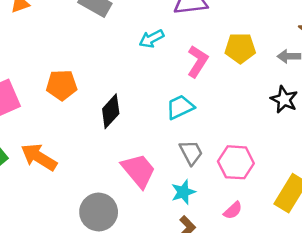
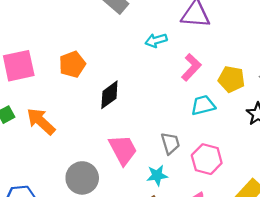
yellow pentagon: (240, 48) -> (231, 79), moved
orange pentagon: (62, 85) -> (72, 64), turned -30
cyan trapezoid: (180, 107) -> (203, 105), moved

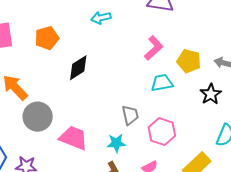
cyan arrow: (156, 40) -> (101, 18), moved
pink trapezoid: (123, 150) -> (74, 138), moved, turned -44
gray circle: (82, 178) -> (38, 117), moved

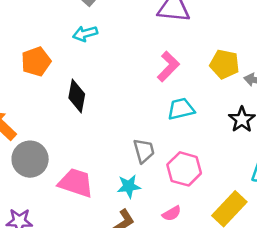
cyan arrow: (101, 18) -> (85, 34), moved
yellow pentagon: (189, 61) -> (224, 64), moved
black diamond: (78, 68) -> (77, 96), turned -44

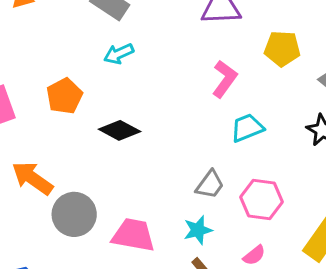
yellow pentagon: (224, 64) -> (282, 49), moved
black diamond: (77, 96) -> (120, 130), turned -64
gray trapezoid: (144, 151) -> (210, 185), turned 60

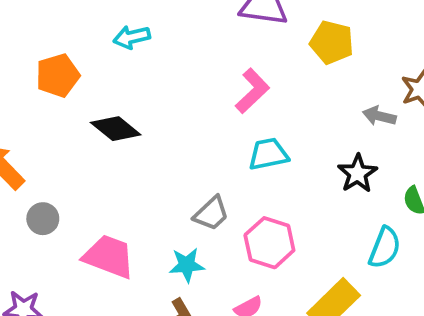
yellow pentagon: (282, 49) -> (332, 42), moved
gray circle: (74, 214) -> (43, 219), size x0.6

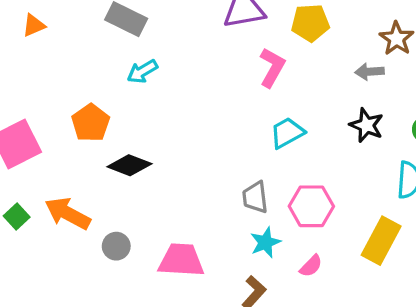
pink L-shape: (252, 91) -> (272, 67), moved
black diamond: (116, 129) -> (129, 165), moved
gray trapezoid: (211, 213) -> (255, 197), turned 144
cyan star: (187, 265) -> (265, 242), moved

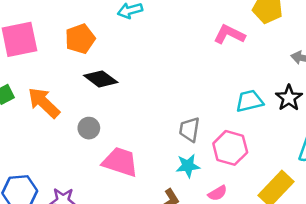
pink L-shape: (272, 67) -> (229, 34), turned -108
cyan trapezoid: (287, 133) -> (249, 101), moved
gray circle: (116, 246) -> (89, 128), moved

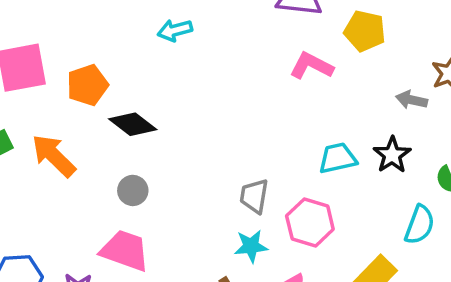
orange pentagon: (80, 39) -> (87, 85), moved
gray circle: (89, 128) -> (133, 190), moved
pink trapezoid: (120, 162) -> (125, 250), moved

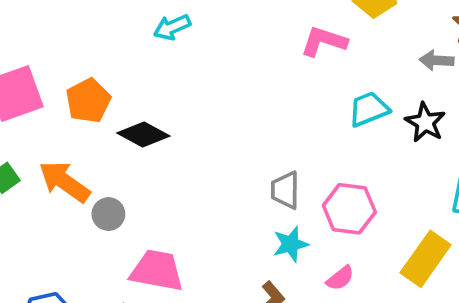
cyan trapezoid: (338, 158) -> (369, 109), moved
gray circle: (133, 190) -> (108, 214), moved

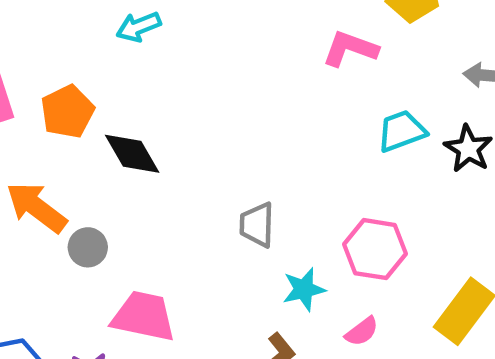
cyan arrow: (172, 27) -> (139, 27), moved
black diamond: (143, 135) -> (132, 154), turned 30
gray trapezoid: (285, 190) -> (257, 225), moved

